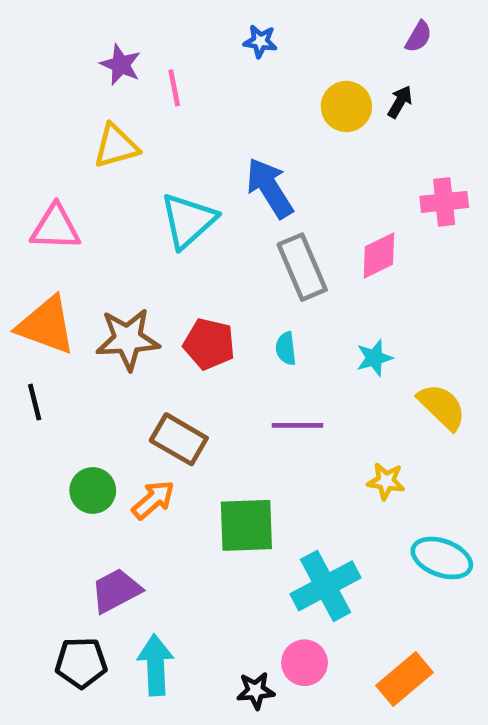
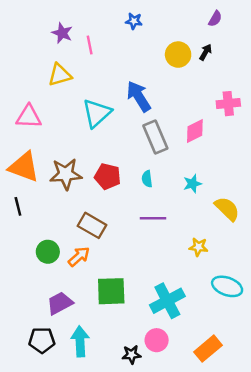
green square: (246, 525) -> (111, 291), moved

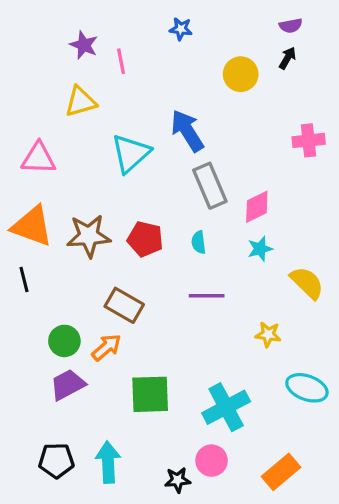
purple semicircle: (215, 19) -> (291, 26), turned 49
black arrow: (206, 52) -> (288, 58), moved
pink diamond: (195, 131) -> (257, 207), moved
purple trapezoid: (60, 303) -> (68, 385), moved

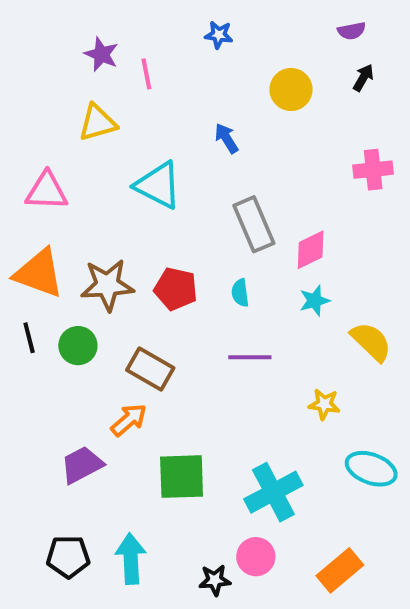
black arrow: (288, 58) -> (363, 78), moved
blue arrow: (187, 131) -> (227, 138), moved, size x0.6
cyan triangle: (131, 153) -> (158, 185), turned -51
green circle: (64, 341) -> (78, 346), moved

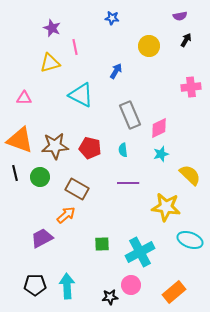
pink line: (146, 74) -> (75, 47), moved
blue arrow: (227, 138) -> (116, 71), turned 63
pink triangle: (47, 191) -> (24, 98), size x0.7
yellow star: (324, 404) -> (166, 207), size x1.8
green square: (182, 477) -> (102, 244), moved, size x0.6

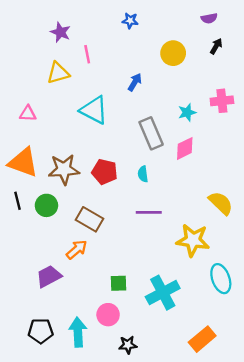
cyan star: (161, 154) -> (187, 112), moved
cyan ellipse: (190, 240) -> (221, 279), turned 50
pink circle: (131, 285) -> (108, 315), moved

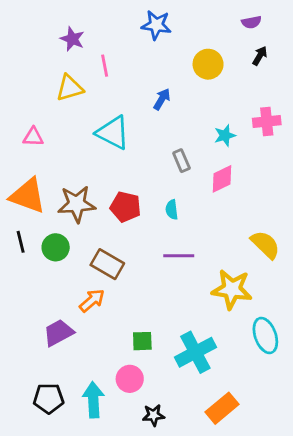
blue star: (130, 21) -> (156, 25), size x1.5
gray rectangle: (151, 133) -> (181, 161), size x0.6
orange rectangle: (202, 339) -> (222, 408), moved

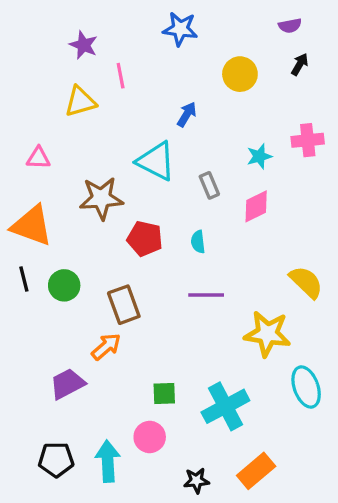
cyan triangle: (113, 133) -> (156, 161), moved
brown star: (77, 204) -> (101, 198), moved
brown rectangle: (107, 264) -> (124, 305), turned 40
black star: (153, 415) -> (196, 481), moved

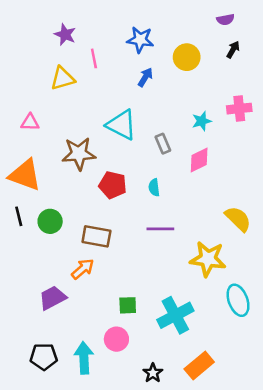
blue star: (180, 29) -> (140, 40), moved
blue arrow: (187, 114) -> (145, 77), moved
brown rectangle: (124, 305) -> (96, 236), turned -60
black star: (196, 481) -> (153, 373), turned -30

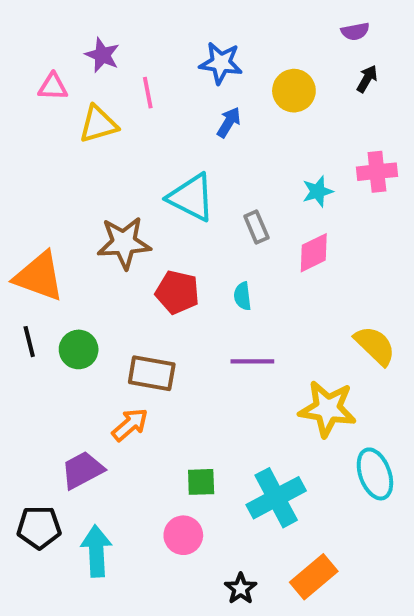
pink triangle: (30, 122) -> (53, 87), moved
black pentagon: (44, 357) -> (39, 527), moved
cyan arrow: (84, 358) -> (96, 551), moved

